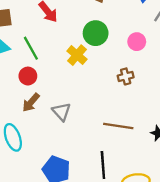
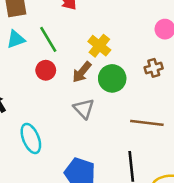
green circle: (96, 33) -> (112, 78), moved
brown arrow: (31, 102) -> (82, 72), moved

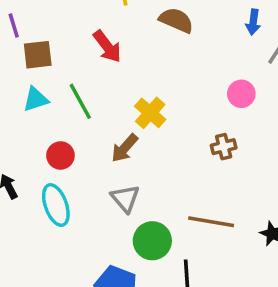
red circle: (46, 70) -> (60, 155), moved
green circle: (112, 78) -> (152, 241), moved
cyan ellipse: (31, 138) -> (56, 205), moved

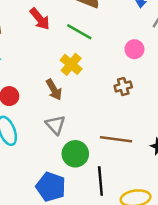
green line: (80, 101) -> (79, 32), moved, turned -30
brown arrow: (125, 148) -> (54, 90), turned -70

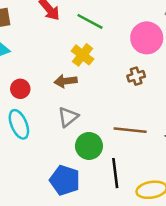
pink circle: (134, 49) -> (147, 38), size x1.6
brown arrow: (54, 90) -> (66, 81), turned 115
gray triangle: (55, 125) -> (68, 117), turned 35

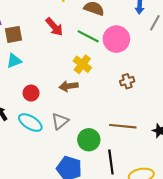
pink circle: (147, 38) -> (116, 39), moved
gray triangle: (68, 117) -> (60, 121), moved
cyan ellipse: (19, 124) -> (30, 123), turned -35

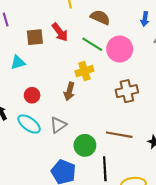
brown square: (13, 34) -> (35, 37), moved
yellow cross: (82, 64) -> (84, 71), turned 30
brown cross: (127, 81) -> (127, 91), size x1.5
brown arrow: (69, 86) -> (69, 91), turned -72

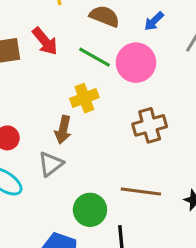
blue arrow: (145, 19) -> (154, 21), moved, turned 40
gray triangle: (58, 125) -> (51, 164), moved

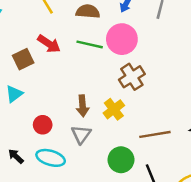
yellow cross: (84, 98) -> (114, 109), moved
brown cross: (150, 125) -> (132, 77), moved

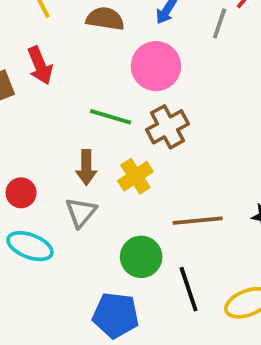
red arrow: (49, 44) -> (40, 65), turned 30
green line: (90, 44) -> (110, 117), moved

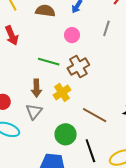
gray line: (220, 23) -> (106, 28), moved
pink circle: (156, 66) -> (72, 35), size x0.6
brown line: (198, 221) -> (95, 115), turned 35

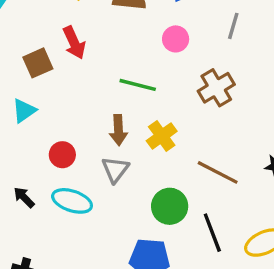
brown cross: (78, 67) -> (216, 88), moved

